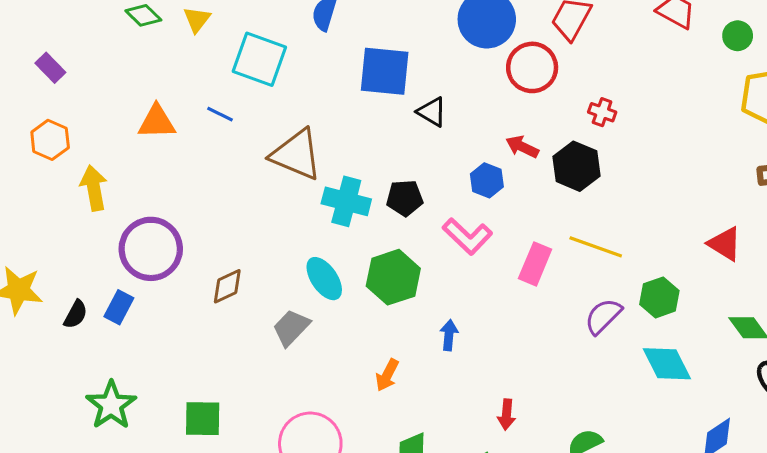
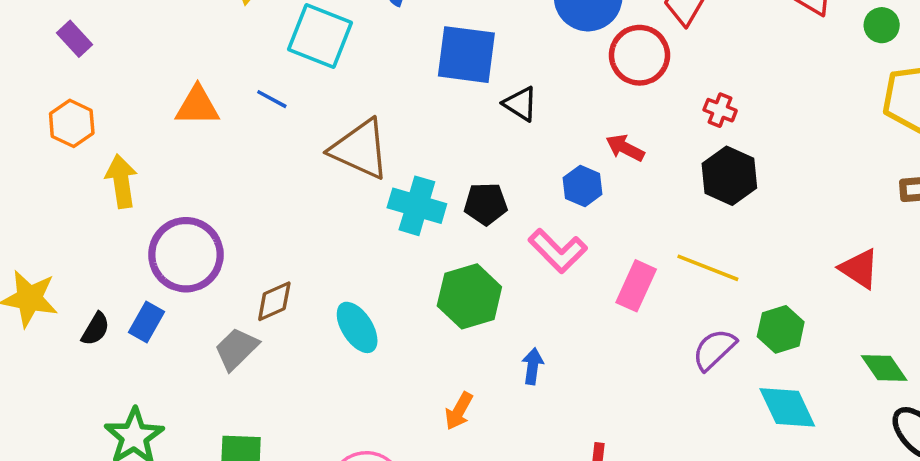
black hexagon: (576, 166) -> (729, 176), moved
cyan ellipse: (324, 279) -> (357, 327), moved
gray trapezoid: (291, 328) -> (236, 349), moved

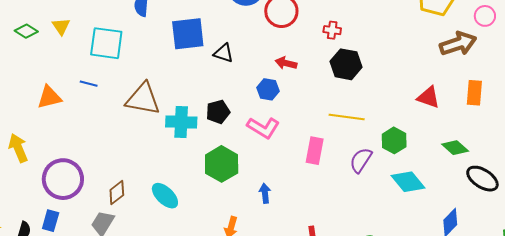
pink rectangle: (636, 286) -> (315, 151), moved

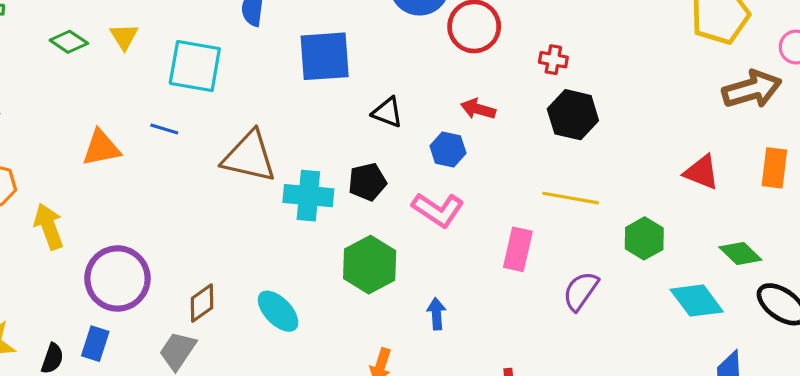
black triangle: (224, 53) -> (387, 112), moved
purple semicircle: (361, 160) -> (581, 291), moved
cyan diamond: (408, 182) -> (697, 301), moved

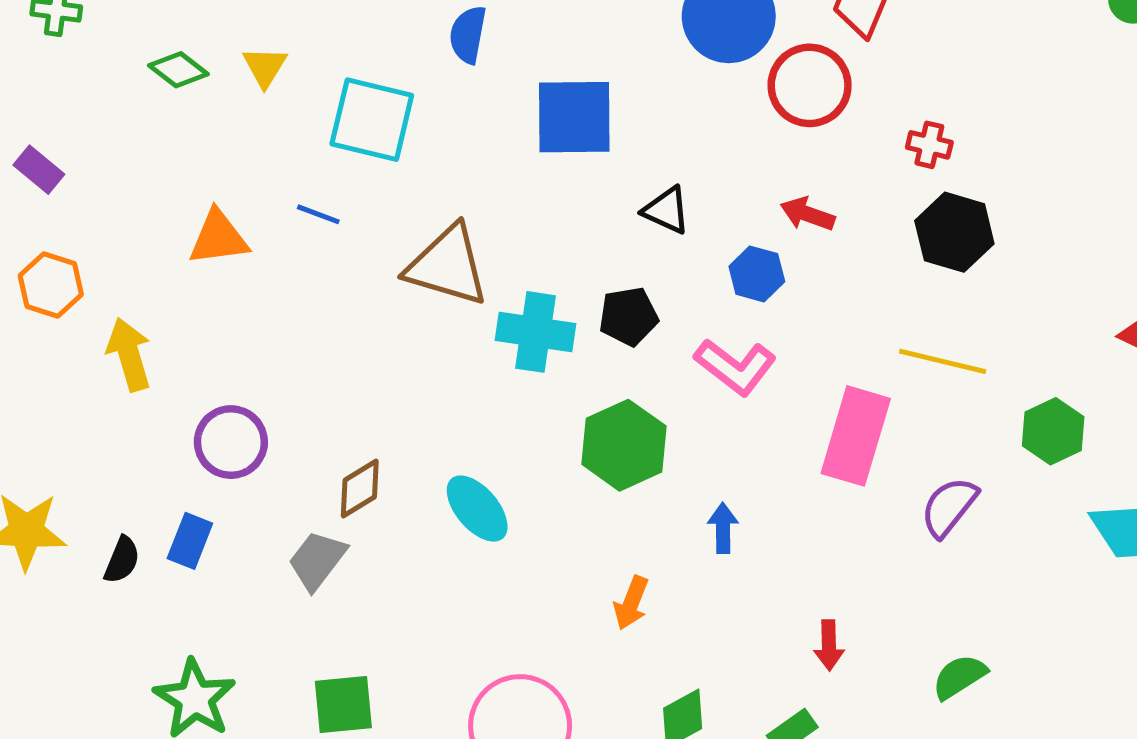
pink rectangle: (518, 249) -> (856, 436), size x1.4
purple circle: (117, 278) -> (231, 442), size x0.7

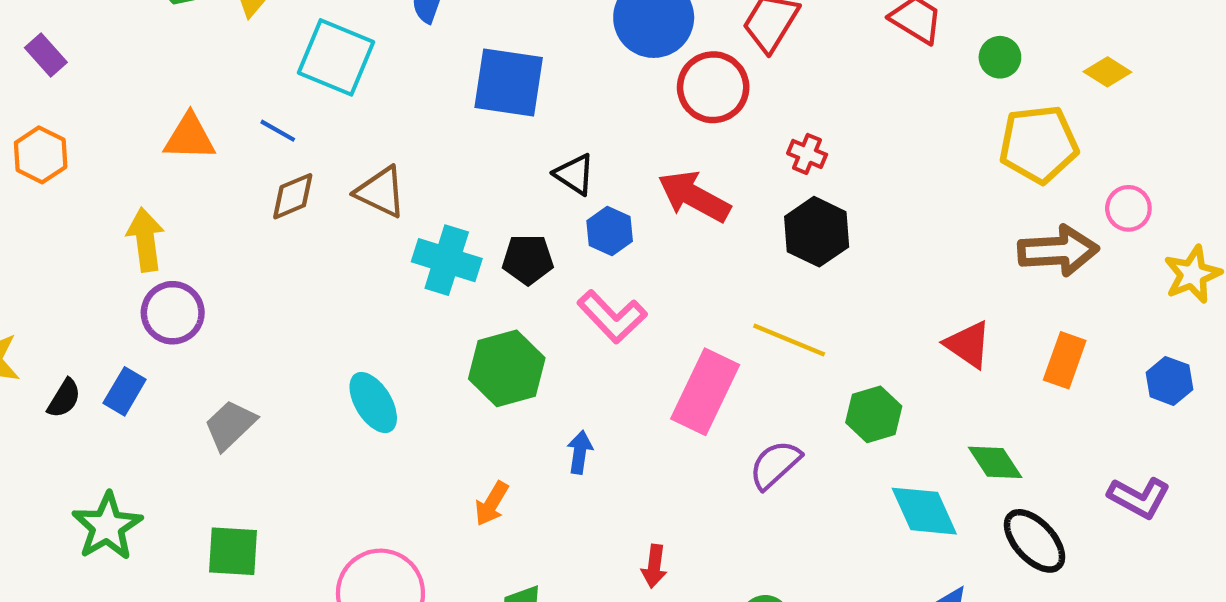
red arrow: (808, 214) -> (694, 196), size x1.6
brown triangle: (447, 266) -> (381, 192), size x0.7
blue hexagon: (757, 274) -> (610, 231), moved
yellow arrow: (129, 354) -> (146, 240), moved
brown diamond: (360, 489) -> (293, 196), moved

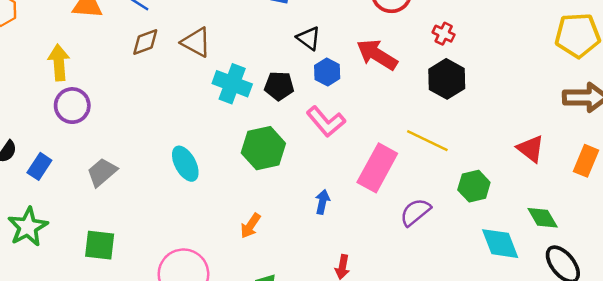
blue rectangle: (125, 391) -> (39, 166), moved
blue arrow: (580, 452) -> (322, 202), moved

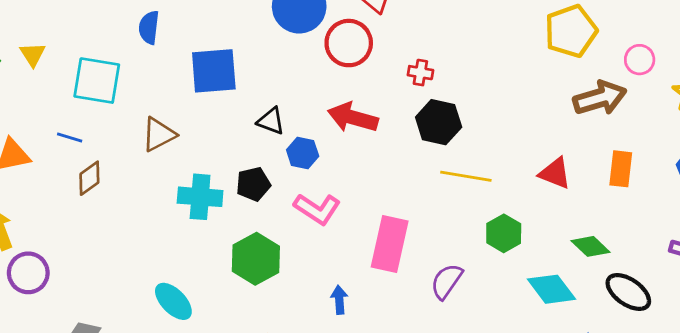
brown triangle: (196, 42) -> (159, 134), moved, turned -40
yellow line: (427, 141) -> (466, 176), moved

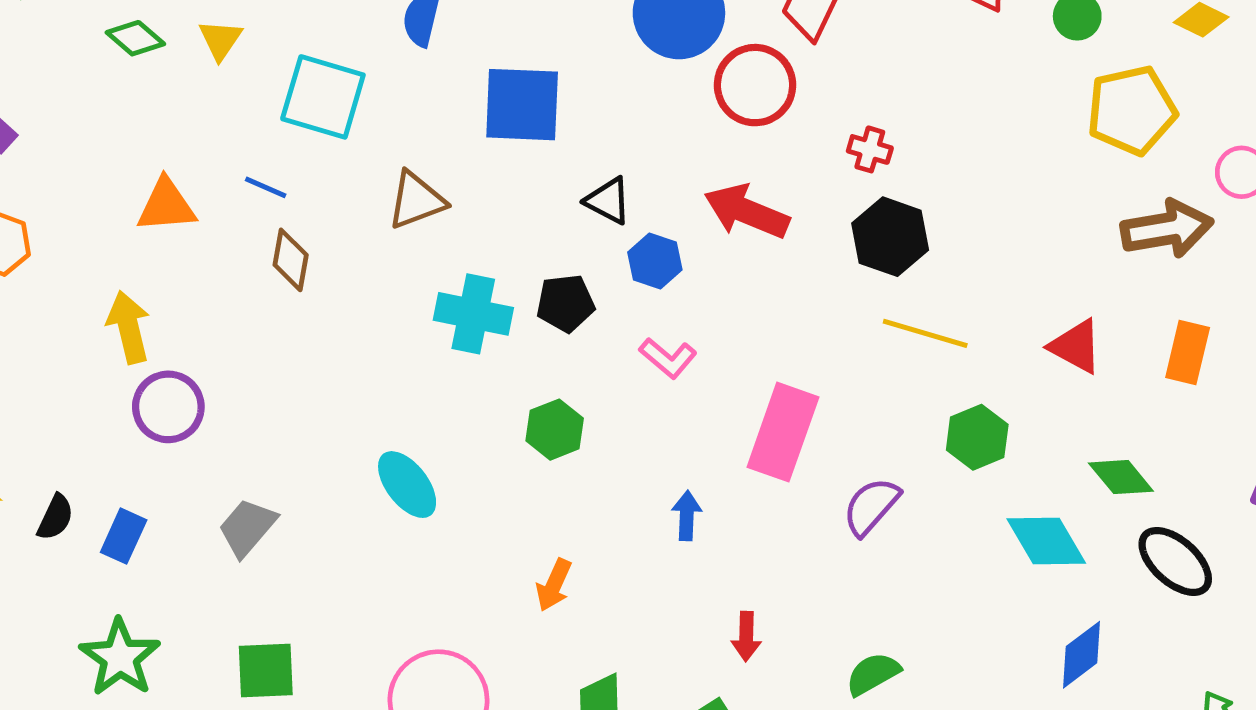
brown diamond: (89, 178) -> (291, 260), turned -51
pink L-shape: (317, 209) -> (668, 358), size x0.7
green hexagon: (256, 259) -> (555, 430), size x0.7

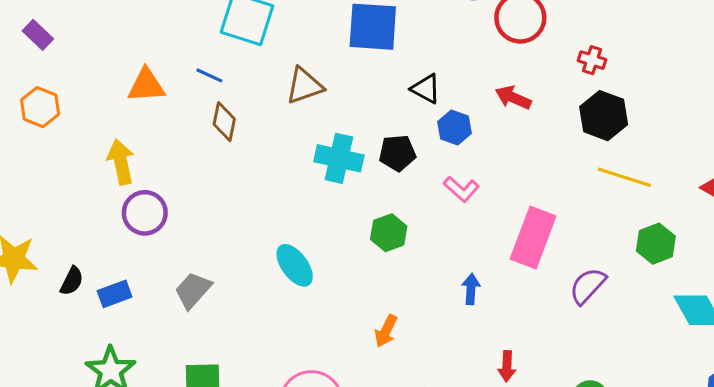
red arrow: (747, 211) -> (513, 98), size x0.7
blue rectangle: (124, 536) -> (115, 294), turned 44

